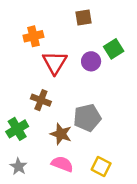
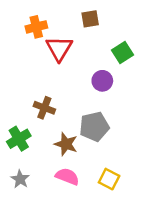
orange cross: (33, 36) -> (36, 27), moved
purple circle: (91, 61) -> (102, 81), moved
red triangle: (55, 63) -> (59, 48), moved

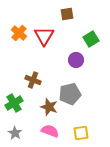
orange cross: (36, 27) -> (19, 33), moved, turned -35
yellow square: (109, 179) -> (81, 133), turned -35

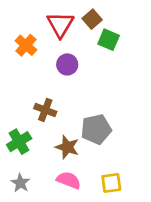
brown square: (67, 14) -> (92, 19), turned -32
red triangle: (44, 36) -> (60, 25), moved
green square: (91, 39) -> (109, 40), moved, turned -35
purple circle: (76, 60) -> (67, 64), moved

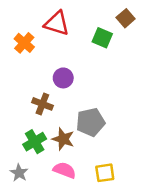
brown square: (92, 19) -> (126, 18), moved
red triangle: (60, 25) -> (57, 23), turned -44
purple circle: (67, 64) -> (63, 78), moved
green cross: (19, 142) -> (35, 142), moved

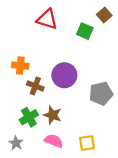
orange cross: (24, 43) -> (20, 66), moved, turned -35
purple circle: (63, 78) -> (64, 75), moved, size x1.5
gray pentagon: (90, 122) -> (101, 94), moved

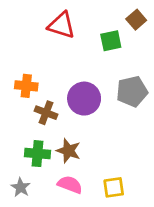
green square: (85, 31) -> (111, 41), turned -35
gray pentagon: (101, 94) -> (132, 92), moved
green cross: (29, 117) -> (38, 154), turned 36

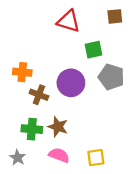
brown square: (136, 20) -> (115, 16), turned 35
red triangle: (61, 25) -> (69, 21), moved
green square: (111, 41) -> (93, 50), moved
gray pentagon: (132, 92) -> (111, 77), turned 30

